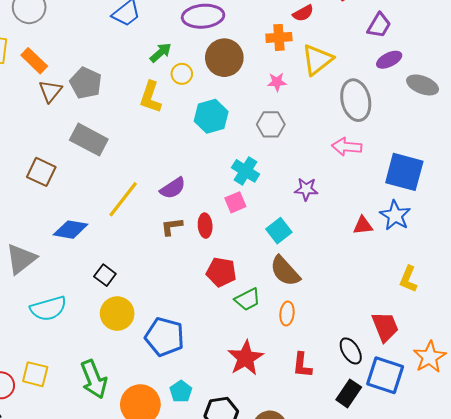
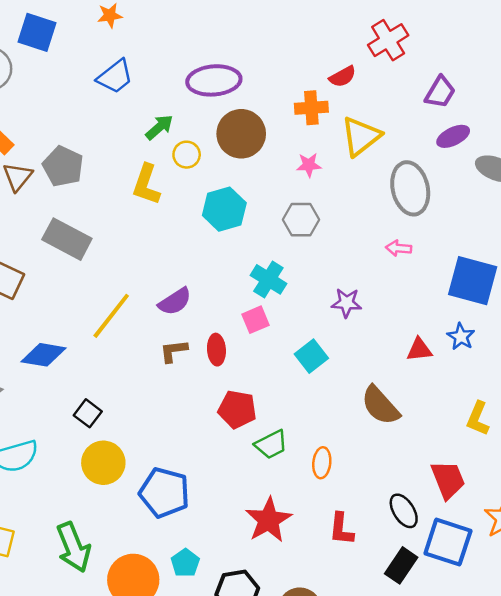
pink arrow: (347, 147) -> (399, 248), size x0.7
blue star: (395, 215) -> (461, 337), size x0.7
brown semicircle: (285, 271) -> (380, 406), moved

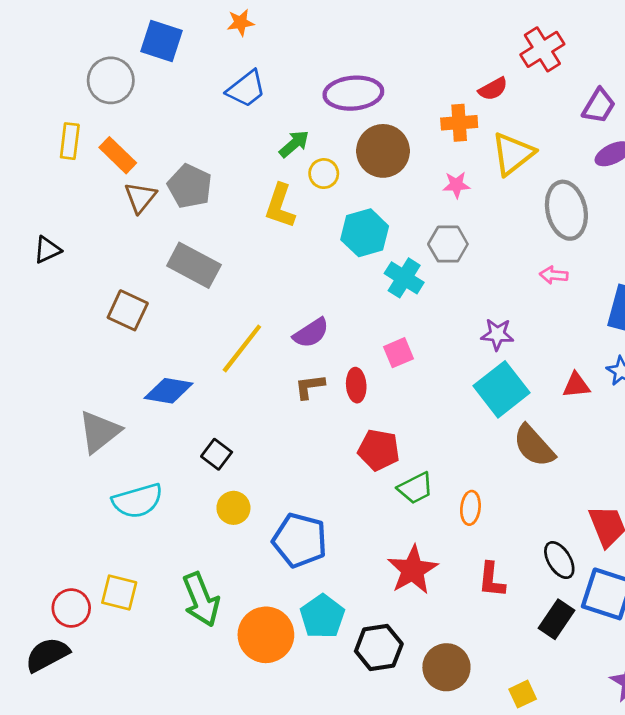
cyan cross: (268, 279) -> (404, 278), moved
cyan square: (311, 356) -> (501, 389), moved, size x1.5
yellow circle: (103, 463) -> (233, 508), size x0.7
cyan pentagon: (185, 563) -> (322, 616), size x1.4

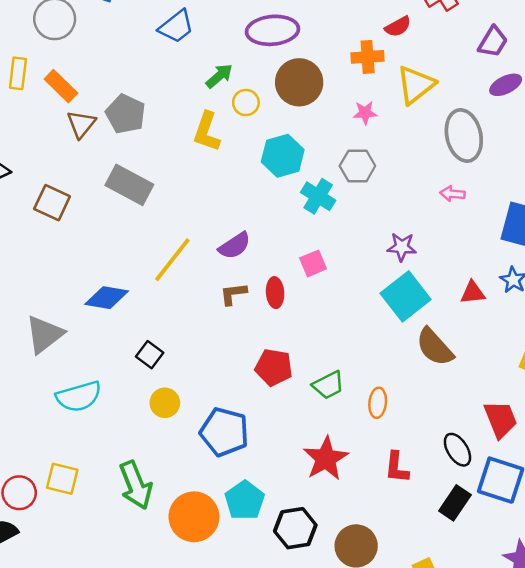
brown square: (128, 310) -> (52, 203), moved
red pentagon: (379, 450) -> (274, 367), moved

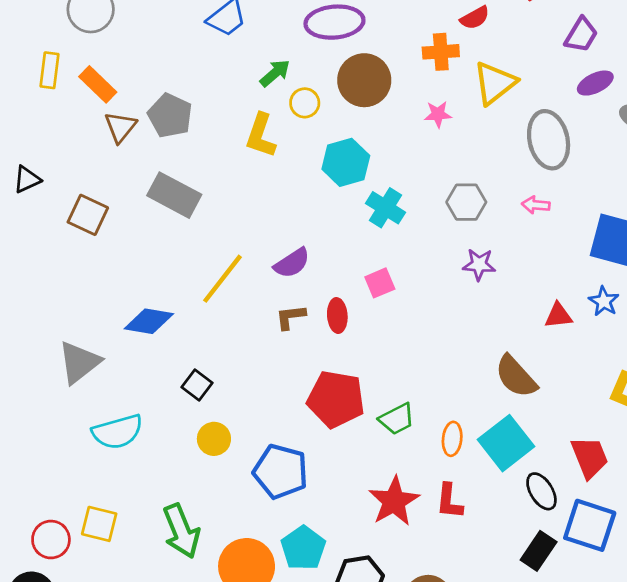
gray hexagon: (357, 166) -> (466, 202), moved
cyan square: (406, 296) -> (506, 443), moved
red pentagon: (274, 367) -> (336, 399), size x1.4
red L-shape: (397, 467) -> (449, 501), moved

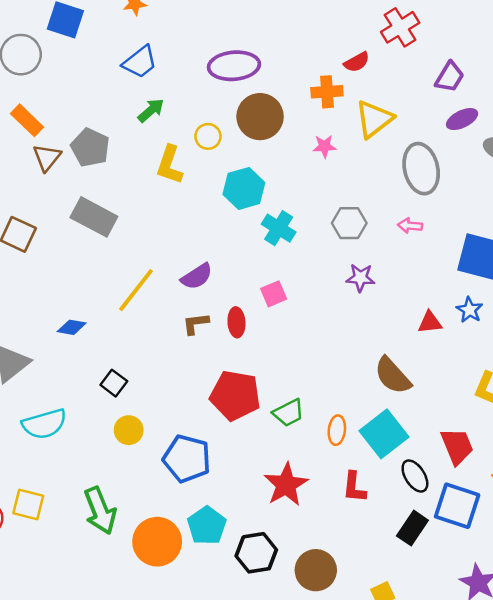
green arrow: (275, 73) -> (151, 110), moved
blue diamond: (149, 321) -> (72, 327), size x0.7
red L-shape: (449, 501) -> (354, 487), moved

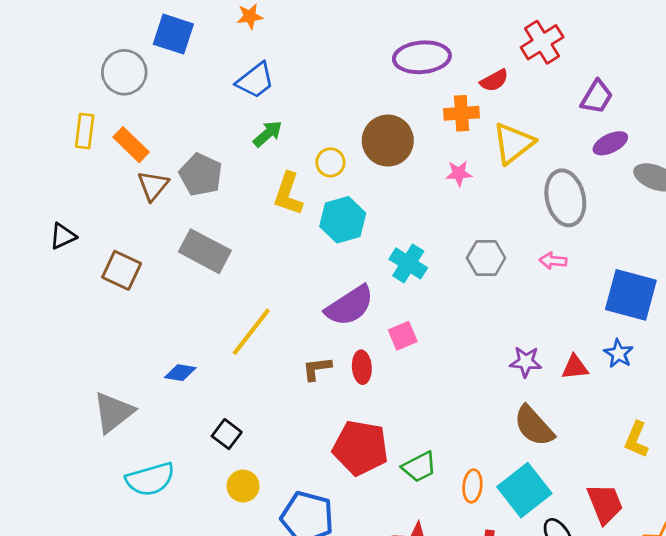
purple ellipse: (234, 66) -> (422, 57), moved
cyan hexagon: (244, 188) -> (343, 220), moved
purple semicircle: (197, 276) -> (350, 306), moved, size x1.4
purple star: (360, 278) -> (526, 362), moved

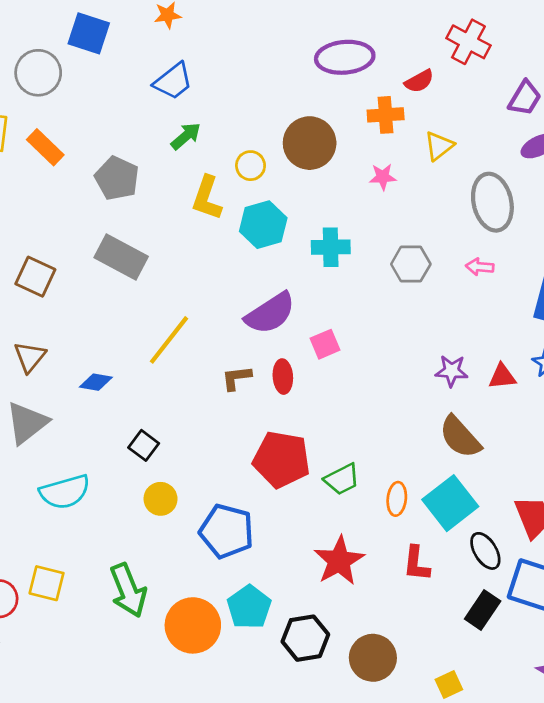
red cross: (542, 42) -> (468, 42), turned -30
yellow triangle: (513, 143) -> (439, 146), size x0.7
brown triangle: (153, 186) -> (30, 357), moved
cyan cross: (408, 263) -> (331, 247), moved, turned -33

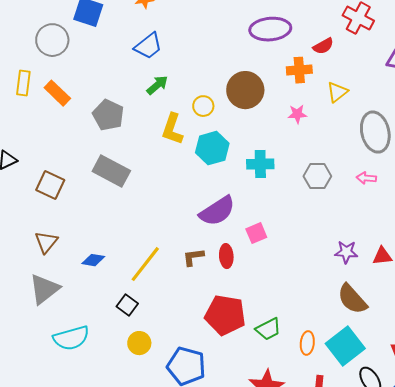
yellow line: (169, 340) -> (145, 264), moved

